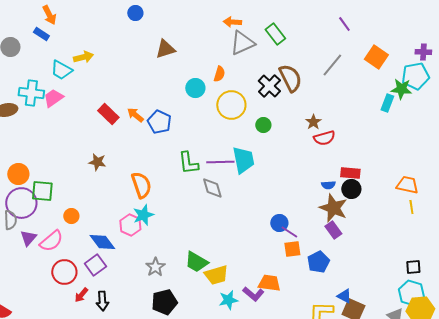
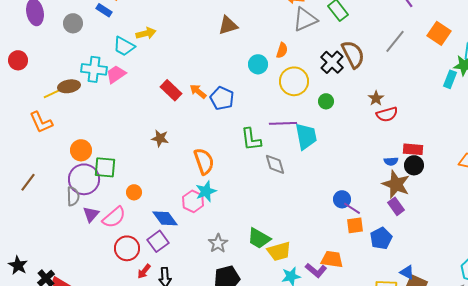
purple line: (220, 162) -> (283, 123), moved

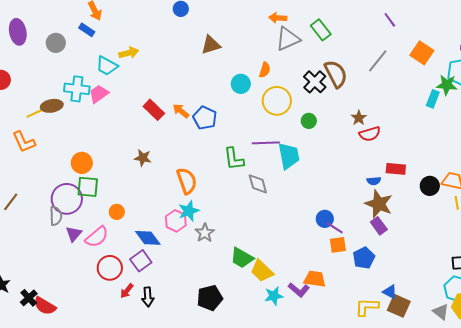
orange circle: (81, 150) -> (82, 163), moved
black circle: (414, 165) -> (430, 186), moved
gray star: (218, 243) -> (205, 233), moved
yellow trapezoid: (279, 251) -> (262, 271), turned 60

